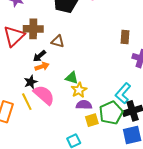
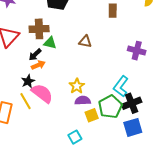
brown cross: (33, 29) -> (39, 29), moved
brown rectangle: (125, 37) -> (113, 11), moved
brown triangle: (58, 41) -> (85, 42), moved
green triangle: (72, 78) -> (50, 43), moved

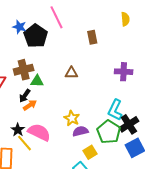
black star: (28, 81) -> (18, 130), moved
yellow square: (92, 115) -> (90, 152), moved

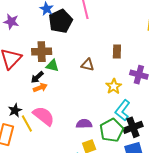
brown rectangle: (92, 37) -> (117, 51), moved
yellow star: (72, 118) -> (114, 86), moved
black star: (18, 130) -> (15, 110), moved

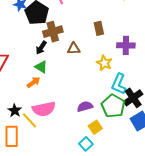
brown cross: (42, 52) -> (53, 32), moved
green triangle: (52, 66) -> (41, 67), moved, turned 32
black arrow: (37, 77) -> (41, 48), moved
pink semicircle: (44, 116) -> (44, 109), turned 145

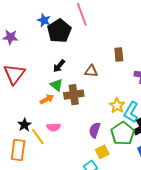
brown cross: (53, 32) -> (74, 95), moved
yellow star: (104, 63) -> (117, 106), moved
purple semicircle: (85, 107) -> (95, 130), turned -63
pink semicircle: (44, 109) -> (54, 127), size x0.6

